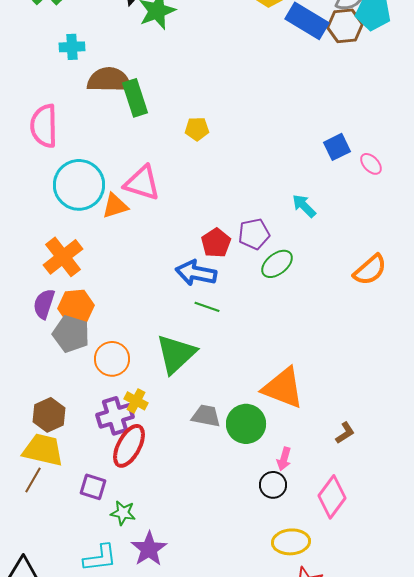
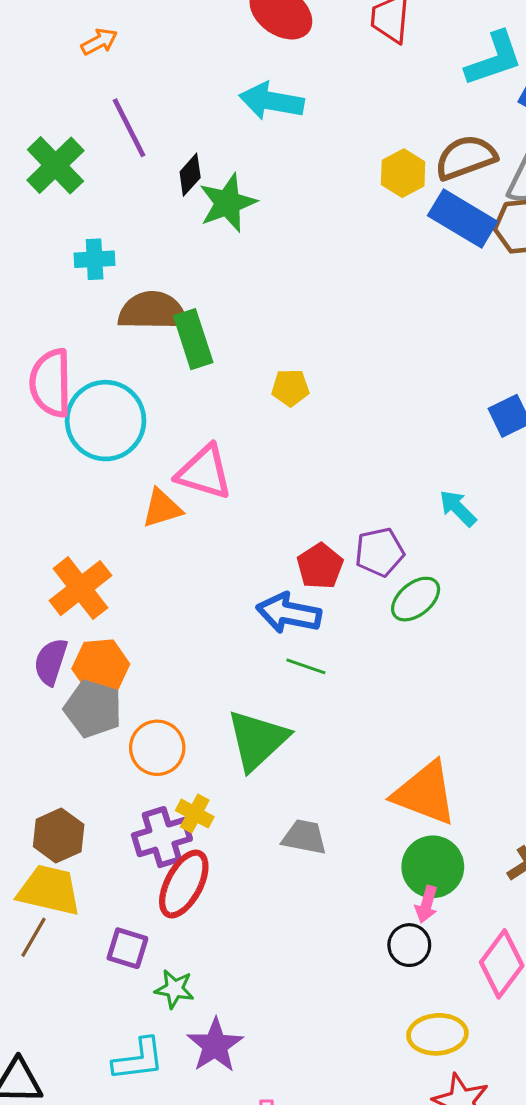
cyan circle: (79, 185) -> (106, 421), moved
green circle: (246, 424) -> (433, 867), moved

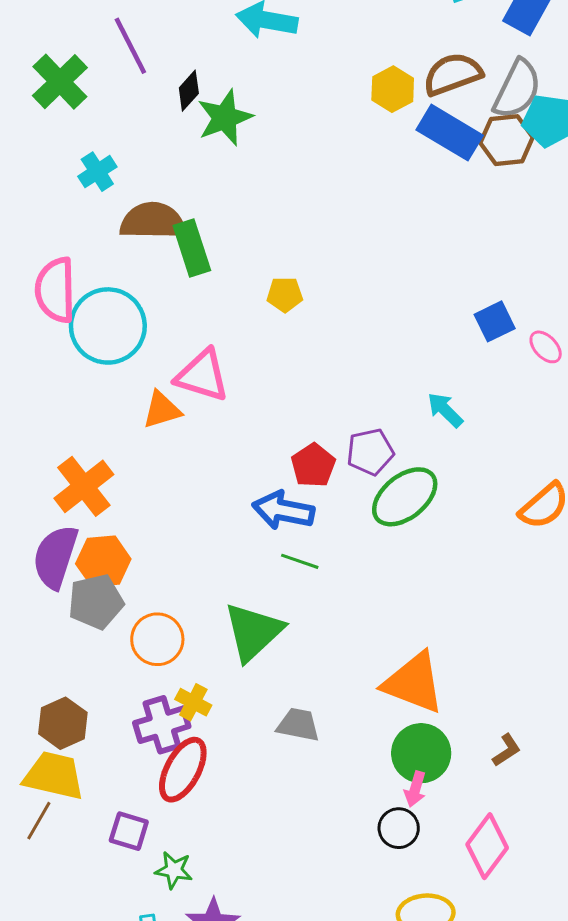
cyan cross: (95, 259) -> (97, 172), turned -30
green ellipse: (416, 599) -> (405, 497), size x1.4
purple semicircle: (51, 662) -> (55, 557), size x1.4
gray pentagon: (93, 709) -> (96, 602), turned -30

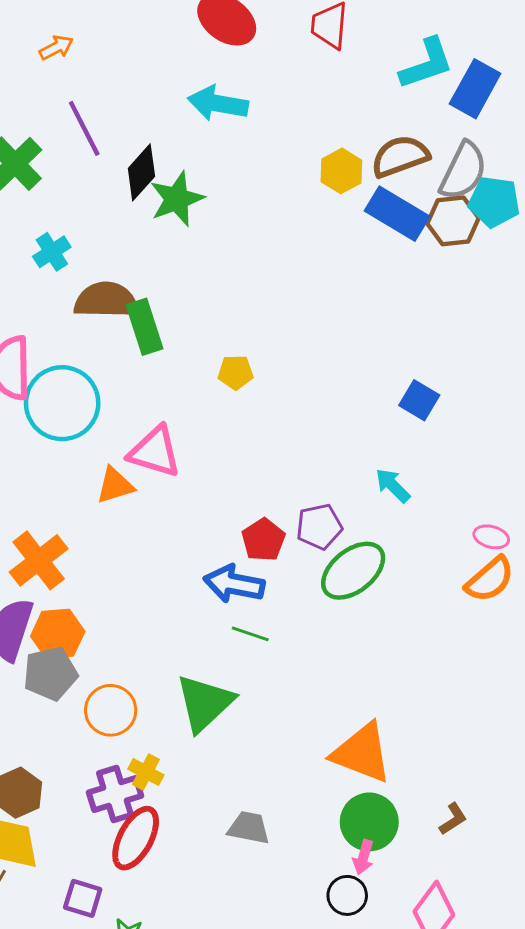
black diamond: (189, 91) -> (141, 172), size x1.4
blue square: (495, 321) -> (419, 400), moved, turned -33
pink ellipse: (546, 347) -> (491, 537), moved, turned -32
gray trapezoid: (298, 725) -> (249, 828), moved

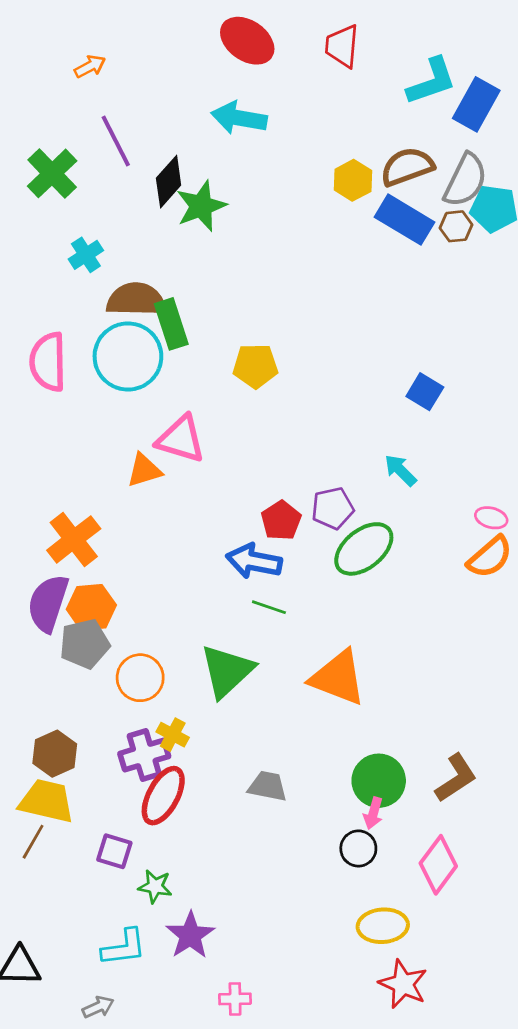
brown hexagon: (453, 221) -> (456, 226), size x0.7
yellow pentagon: (236, 372) -> (255, 366), size x1.4
cyan circle: (62, 403) -> (128, 356), moved
orange triangle: (362, 753) -> (338, 678), moved
brown L-shape: (453, 819) -> (456, 778), size x1.6

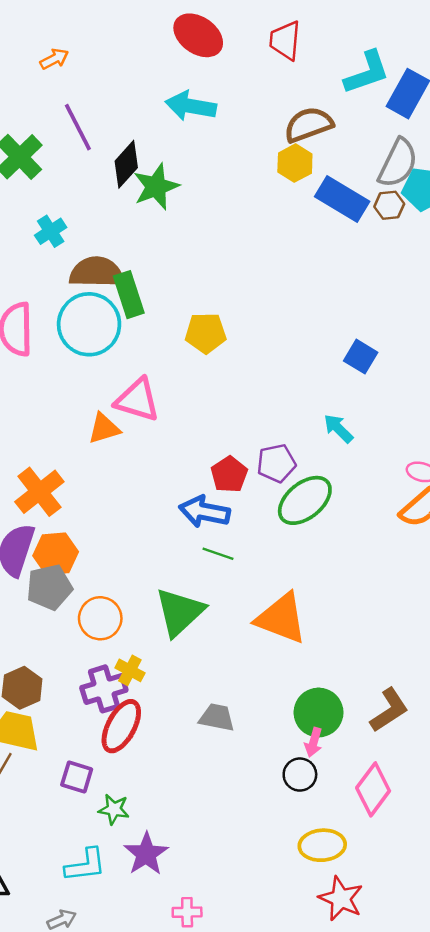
brown semicircle: (407, 167) -> (309, 125), moved

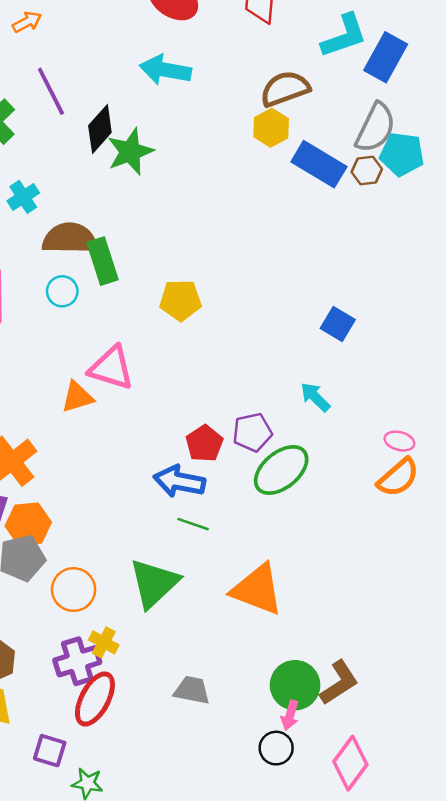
cyan circle: (89, 324) -> (62, 291), size x0.5
brown L-shape: (389, 710) -> (339, 683), moved

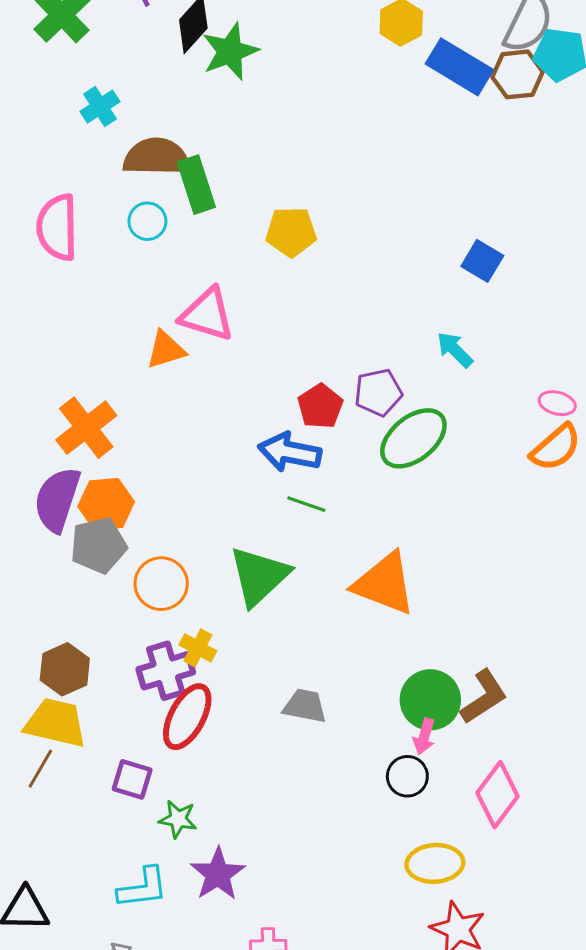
brown hexagon: (367, 171) -> (517, 74), size x1.4

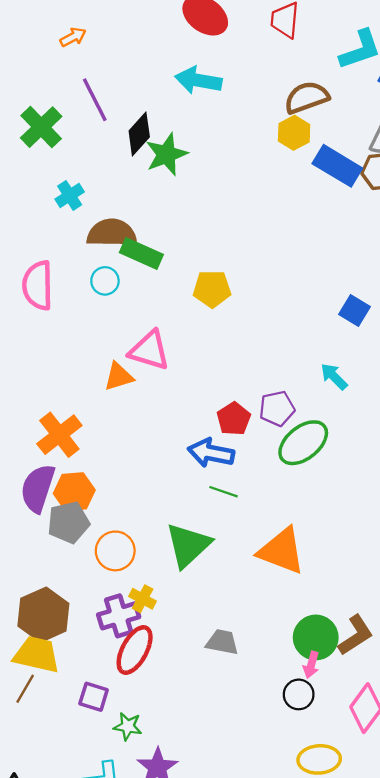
green rectangle: (196, 185) -> (141, 254), turned -48
brown hexagon: (65, 669) -> (43, 615), size x1.4

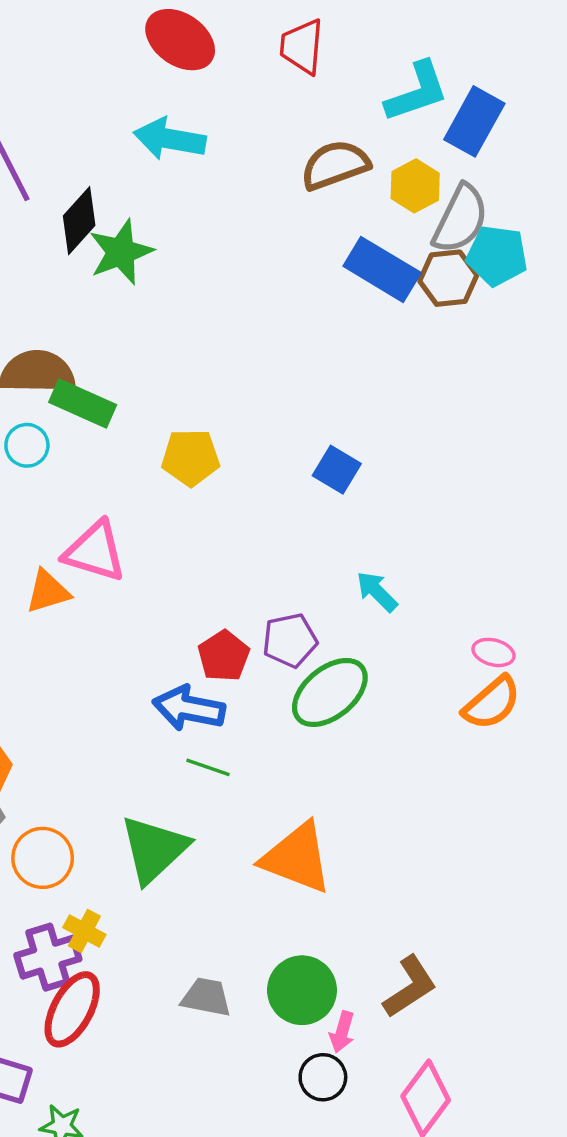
yellow hexagon: (294, 133) -> (415, 186), moved
blue square: (354, 311) -> (337, 470), moved
green circle: (316, 637) -> (302, 990), moved

